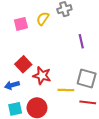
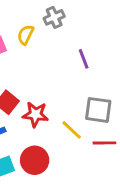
yellow line: (66, 90) -> (72, 130), turned 49

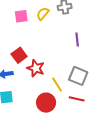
red circle: (35, 160) -> (46, 103), moved

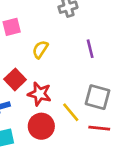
yellow semicircle: (43, 14) -> (40, 49), moved
red circle: (46, 103) -> (41, 126), moved

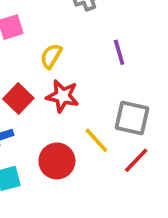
red star: (39, 94) -> (63, 96), moved
red line: (99, 128) -> (136, 160), turned -50

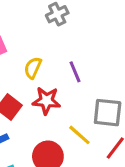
purple line: (119, 52) -> (75, 72), moved

